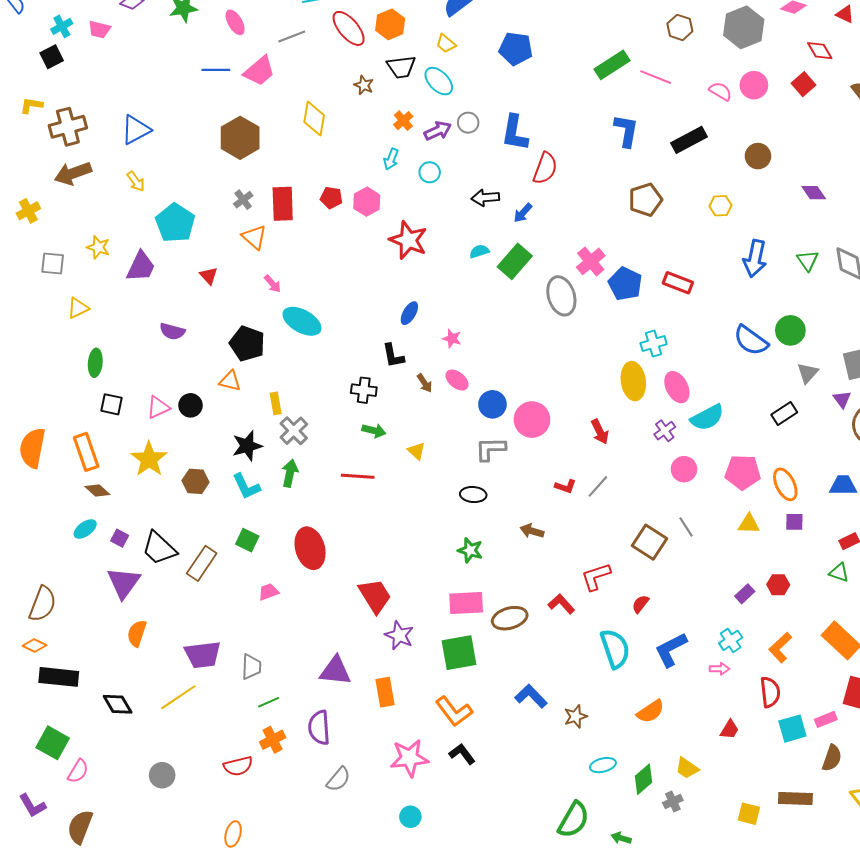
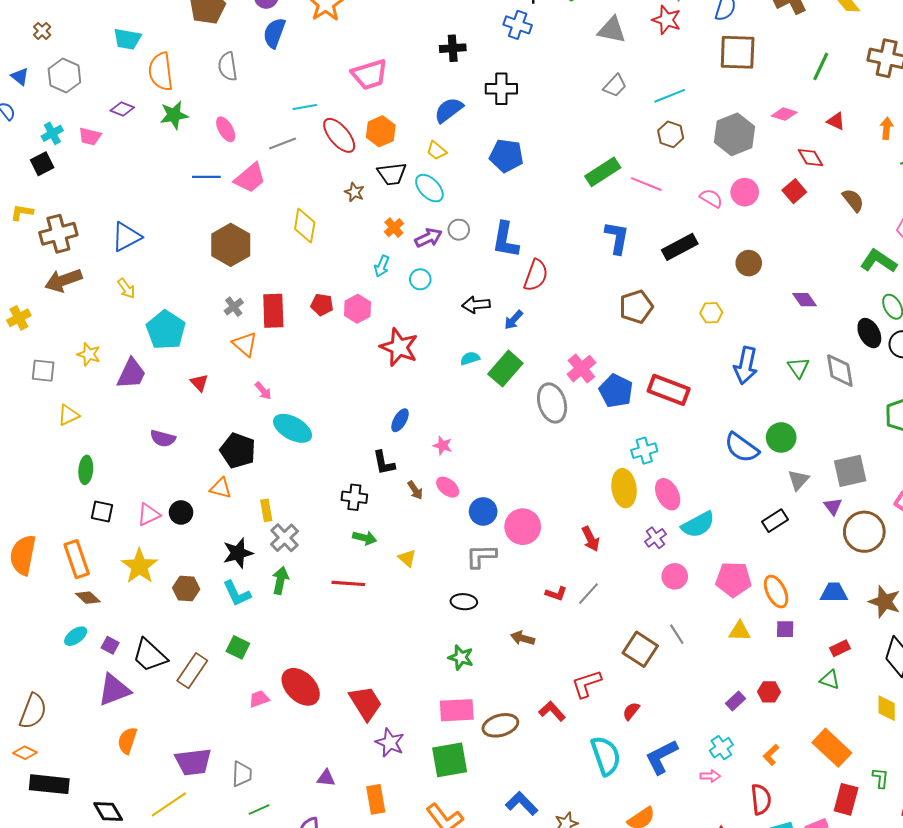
red rectangle: (678, 283) -> (669, 390), size x1.4
red ellipse: (310, 548) -> (301, 687), moved, turned -30
purple triangle: (124, 583) -> (114, 690), turned 33
orange L-shape: (780, 648) -> (771, 755), size x0.7
purple triangle: (335, 671) -> (326, 778), size x0.6

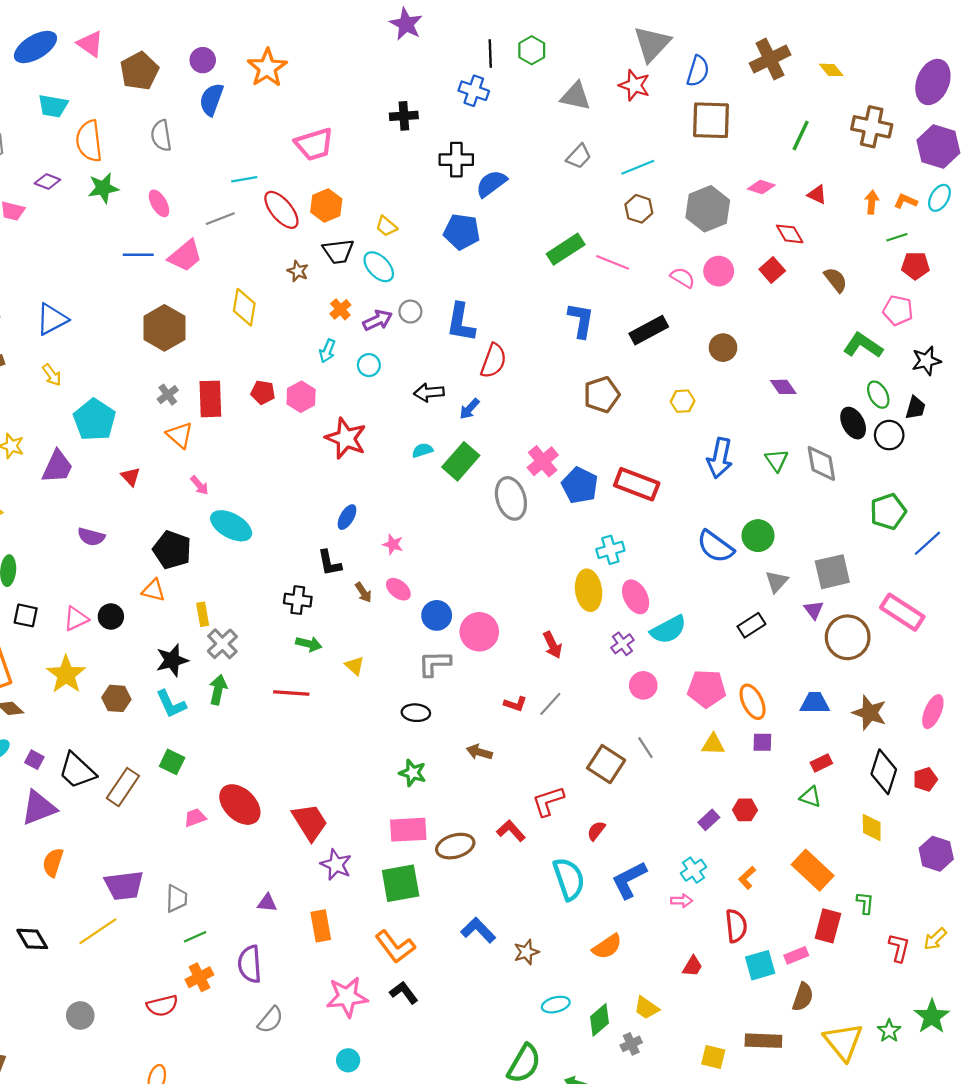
blue semicircle: (449, 110) -> (491, 184), moved

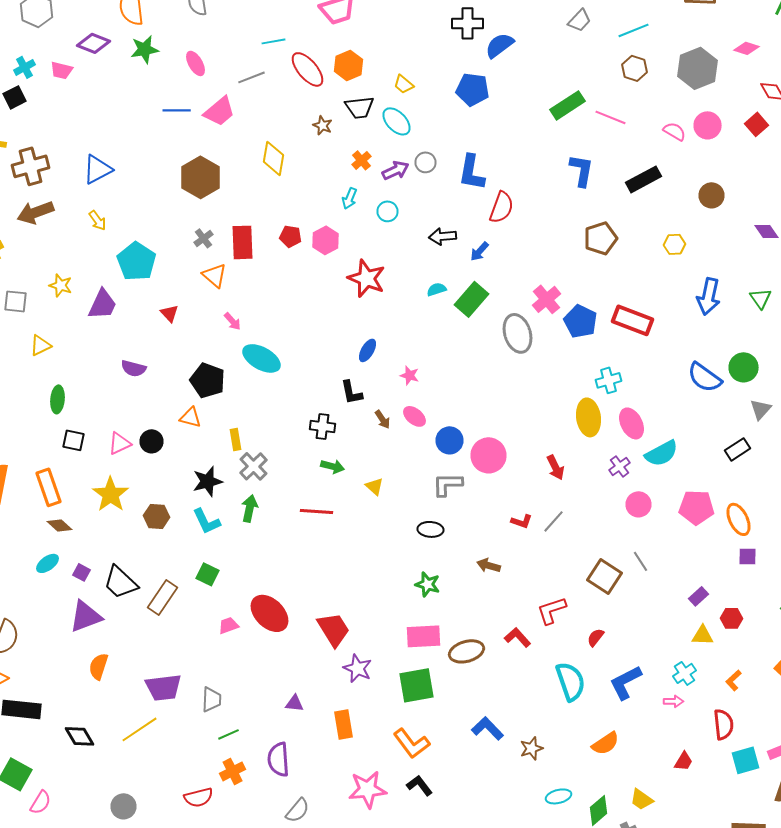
purple diamond: (47, 181) -> (94, 43), size x1.4
yellow triangle: (713, 744) -> (702, 635), moved
purple rectangle: (709, 820) -> (698, 596), moved

